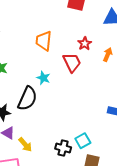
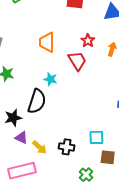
cyan square: (83, 141) -> (96, 137), turned 35
black cross: (63, 148) -> (67, 147), moved

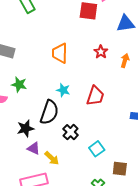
red trapezoid: (77, 61) -> (95, 96), moved, turned 50
cyan square: (96, 137) -> (97, 149), moved, turned -35
black cross: (67, 147) -> (71, 132), moved, turned 35

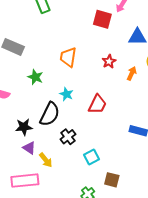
green star: (19, 85) -> (35, 77), moved

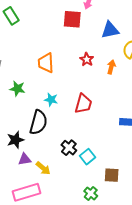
black cross: (68, 137) -> (69, 148), moved
purple triangle: (29, 148) -> (25, 159), turned -32

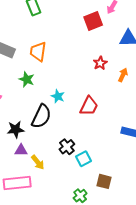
red square: (72, 19) -> (93, 21), turned -36
orange trapezoid: (46, 63) -> (38, 52), moved

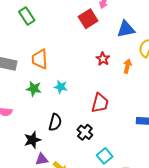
cyan star: (58, 96) -> (61, 87), moved
black semicircle: (41, 116) -> (55, 122), size x0.7
black cross: (67, 147) -> (85, 132), moved

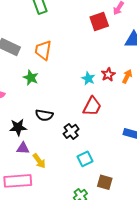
red star: (103, 59) -> (108, 74), moved
cyan star: (61, 87) -> (88, 78), moved
black semicircle: (55, 122) -> (44, 115), turned 72

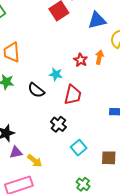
cyan star: (88, 78) -> (56, 74), moved
black semicircle: (44, 115) -> (36, 90), moved, turned 42
brown square: (105, 182) -> (109, 158), moved

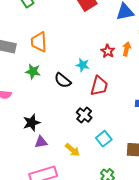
yellow arrow: (35, 161) -> (73, 150), moved

